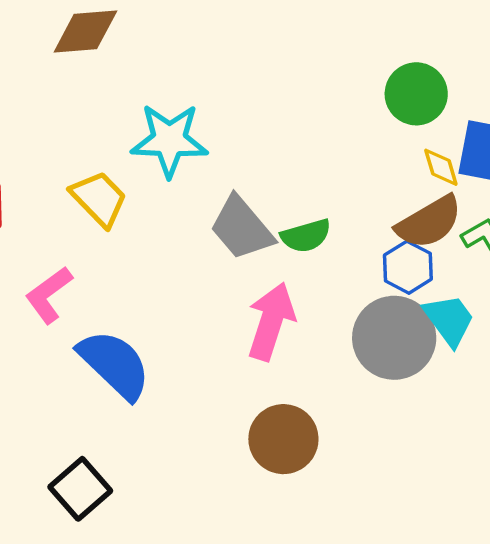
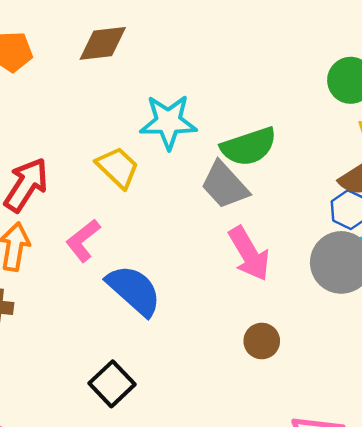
green semicircle: (306, 236) -> (249, 147), moved, size x1.5
pink arrow: (271, 321) -> (249, 254), turned 134
brown circle: (283, 439) -> (262, 341), size x0.7

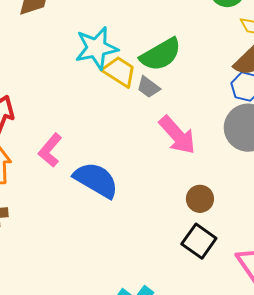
yellow trapezoid: (118, 167) -> (119, 71), moved
gray trapezoid: (225, 185) -> (148, 87), size x0.6
black square: (112, 384) -> (199, 241), moved

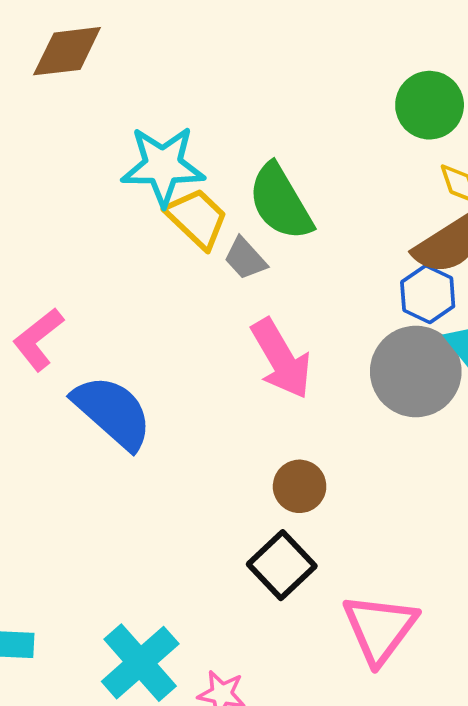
green semicircle: (161, 54) -> (280, 202), turned 78

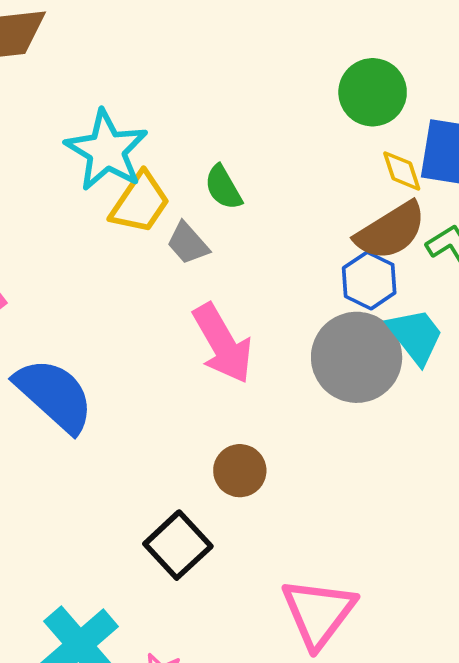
cyan star: (163, 166) -> (107, 150), turned 30
green semicircle: (280, 202) -> (223, 187), size x0.6
yellow trapezoid: (197, 218) -> (140, 203), turned 80
black square: (282, 565) -> (178, 545), moved

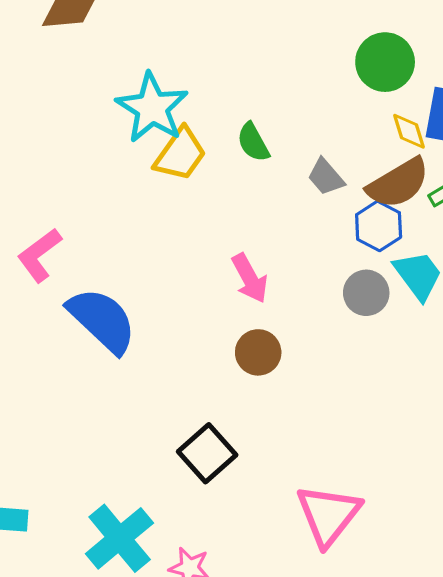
gray trapezoid: (188, 243) -> (326, 177), moved
pink arrow: (223, 343) -> (250, 278), size x0.7
gray circle: (357, 357) -> (366, 293), size x0.6
brown circle: (240, 471) -> (258, 352), moved

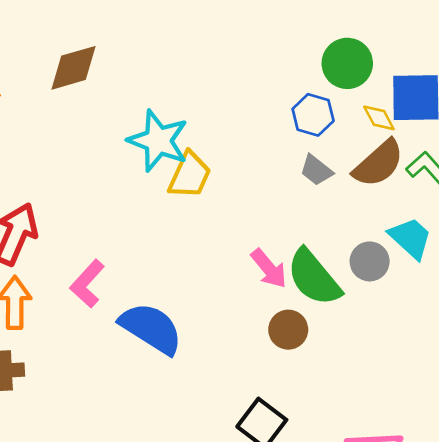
green semicircle: (253, 142) -> (314, 278), moved, size x1.8
blue hexagon: (379, 226) -> (313, 115), moved

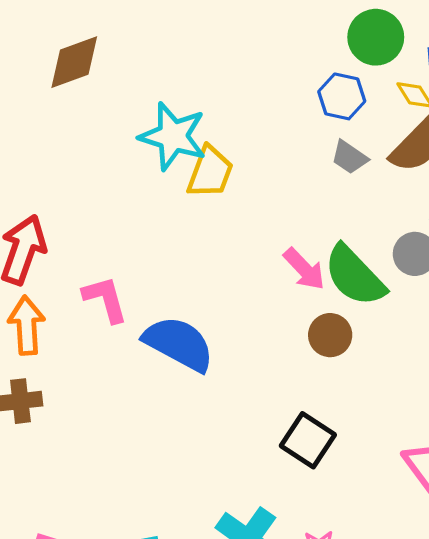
pink L-shape: (87, 284) -> (105, 299), turned 126

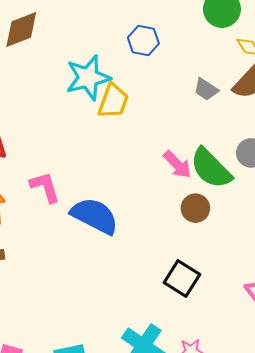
blue hexagon: (342, 96) -> (143, 41), moved
cyan star: (173, 136) -> (88, 78), turned -30

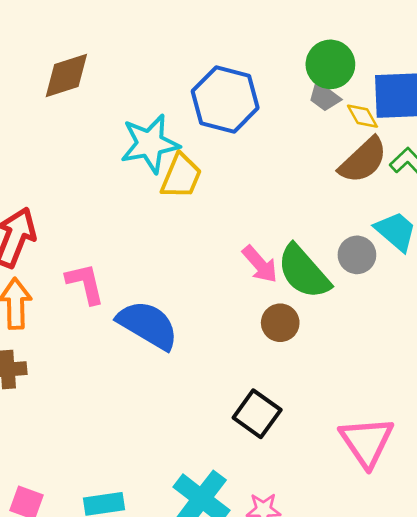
blue hexagon: (143, 41) -> (225, 99), size x1.6
gray trapezoid: (206, 89) -> (324, 97), moved

